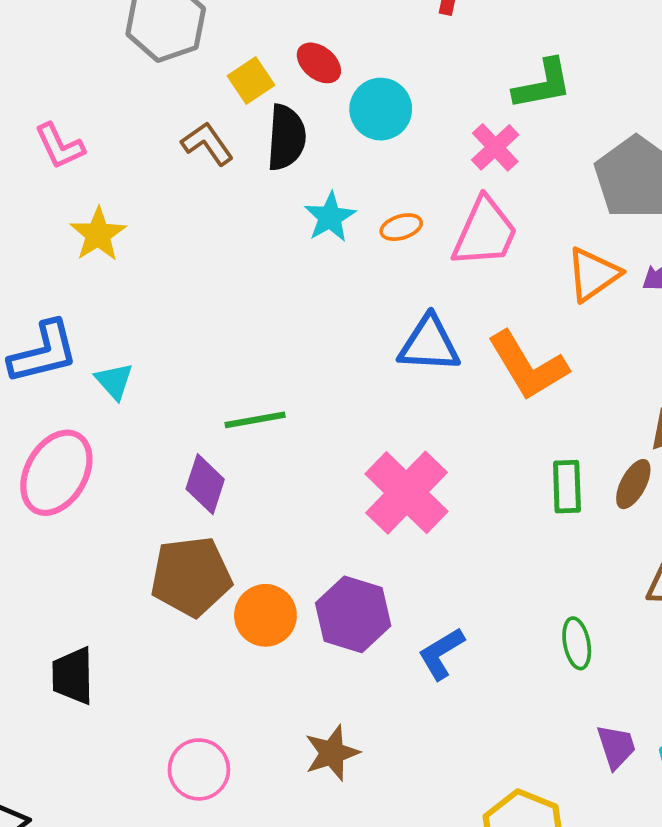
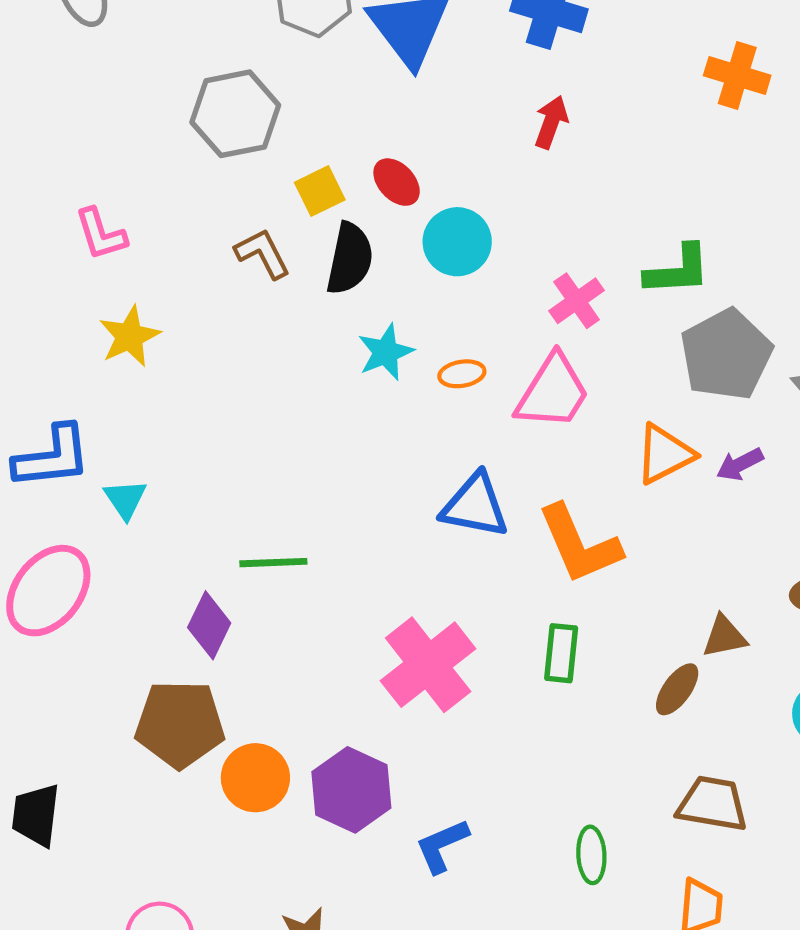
green L-shape: (543, 84) -> (678, 270), moved
green rectangle: (567, 487) -> (561, 653), moved

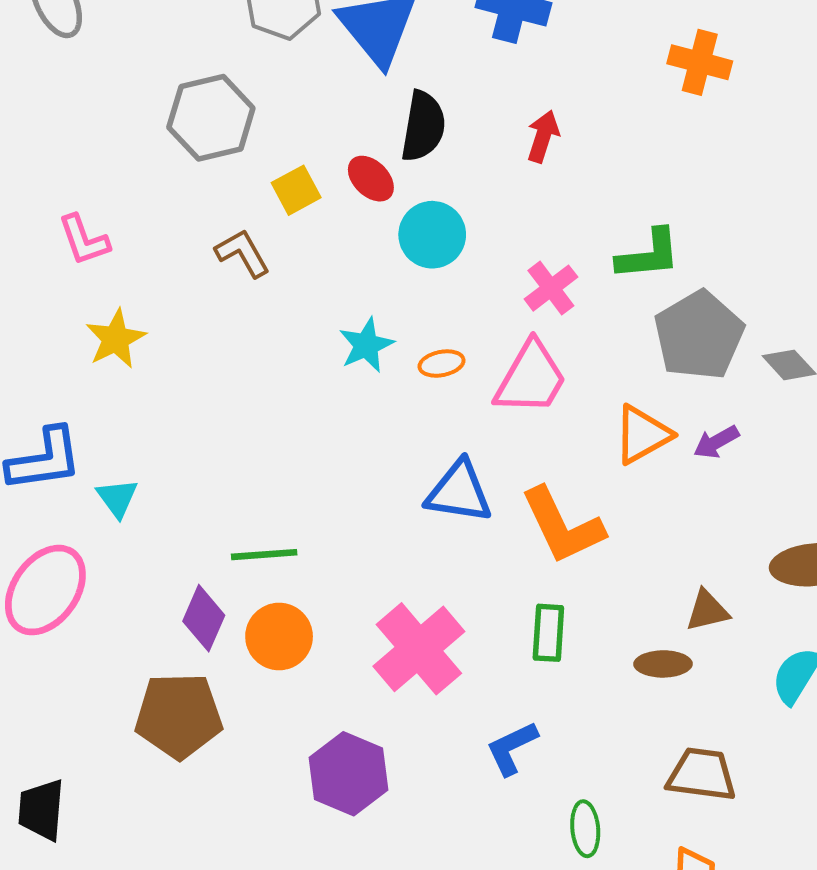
red arrow: (551, 122) -> (543, 136), moved
black semicircle: (350, 259) -> (423, 126), moved
brown ellipse: (677, 689) -> (663, 664), turned 56
orange circle: (255, 778) -> (279, 637), moved
blue L-shape: (442, 846) -> (512, 748), moved

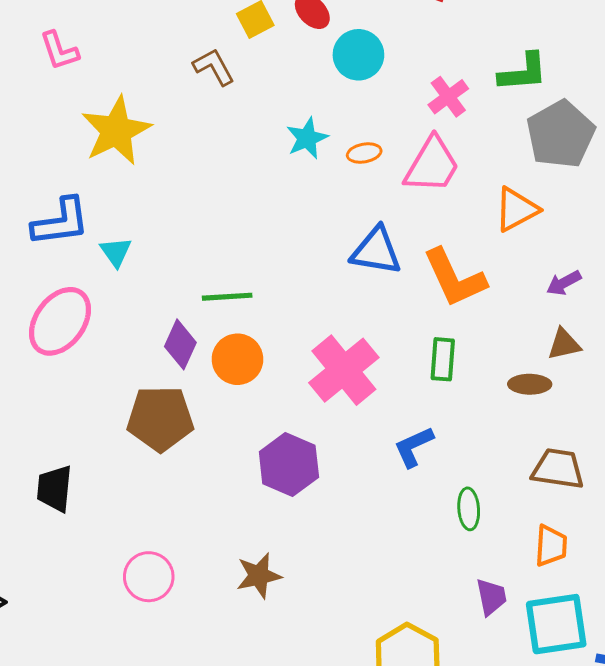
pink L-shape: (84, 240) -> (59, 51), moved
yellow star: (116, 339) -> (116, 131), size x1.5
purple arrow: (716, 442) -> (564, 283), moved

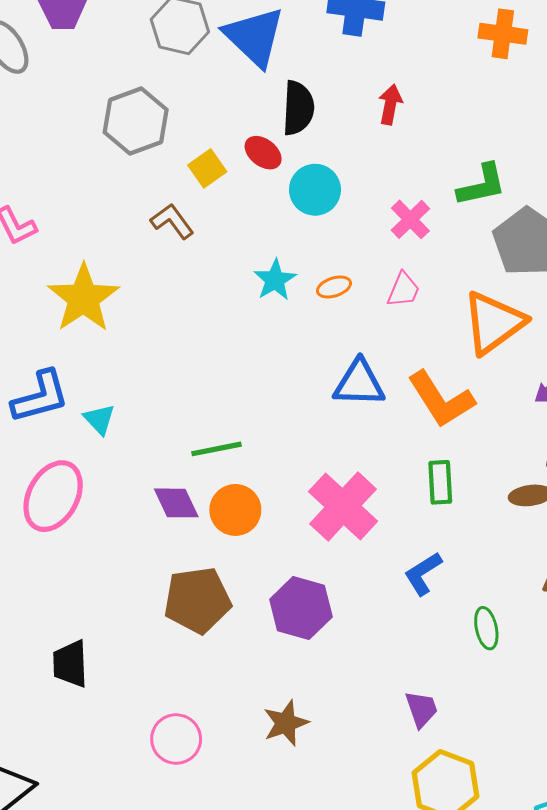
pink trapezoid: (432, 165) -> (403, 290), size x0.6
orange triangle: (516, 209) -> (494, 323), size x1.4
purple diamond: (180, 344) -> (176, 503), turned -42
brown pentagon: (160, 419) -> (197, 600), moved
purple trapezoid: (491, 597) -> (421, 709), moved

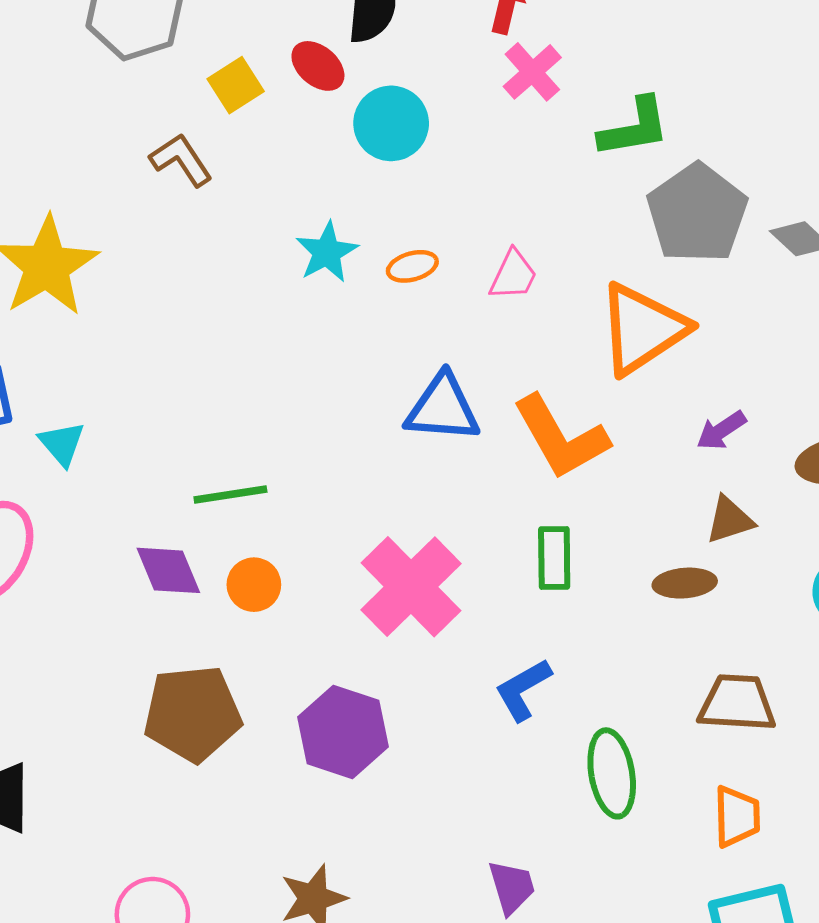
pink cross: (410, 219) -> (532, 72), moved
orange circle: (235, 510) -> (254, 585), size x0.7
green ellipse: (486, 628) -> (612, 773), size x1.4

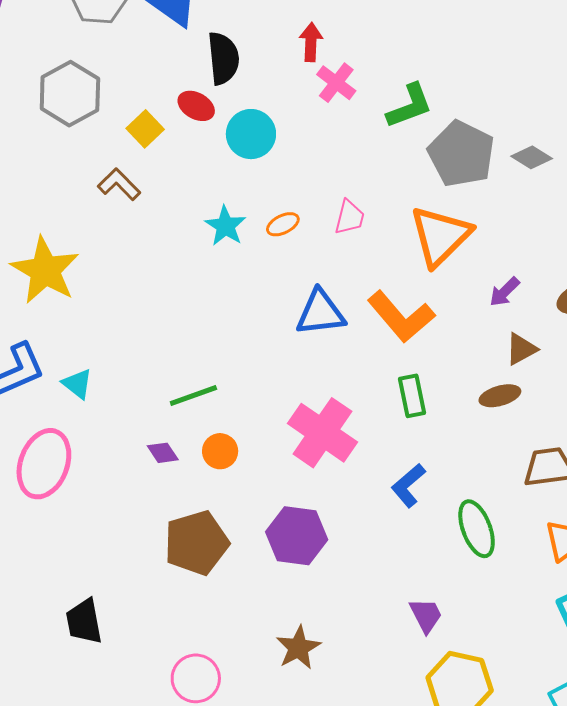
purple diamond: (168, 570) -> (163, 453), size x0.7

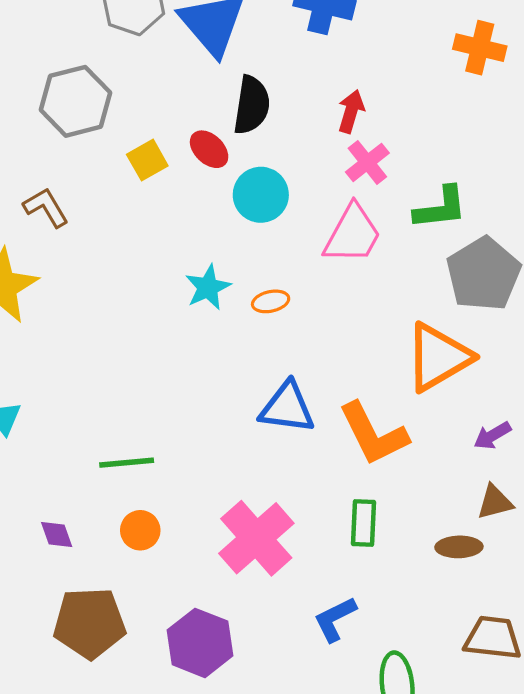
brown L-shape: (119, 184) -> (46, 207), moved
pink trapezoid: (350, 217) -> (352, 234), moved, size x1.6
purple diamond: (163, 453) -> (57, 534), moved

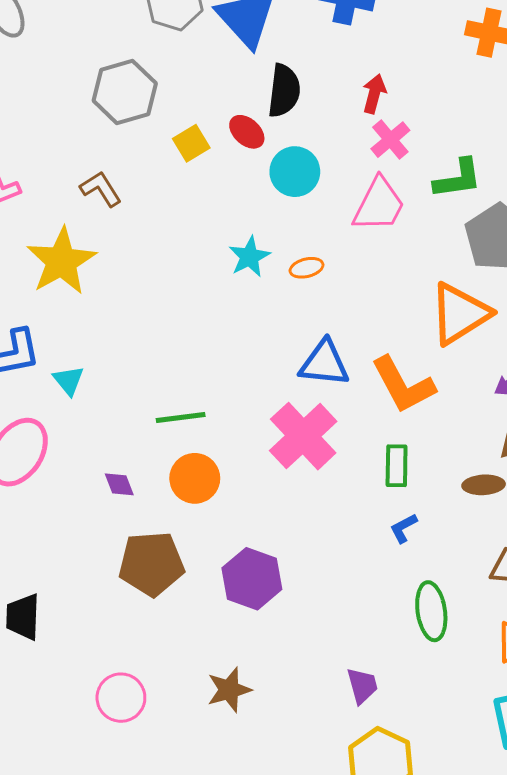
orange circle: (140, 530) -> (195, 478), size x1.4
pink cross: (256, 538) -> (303, 436), moved
blue L-shape: (335, 619) -> (403, 528), moved, size x0.7

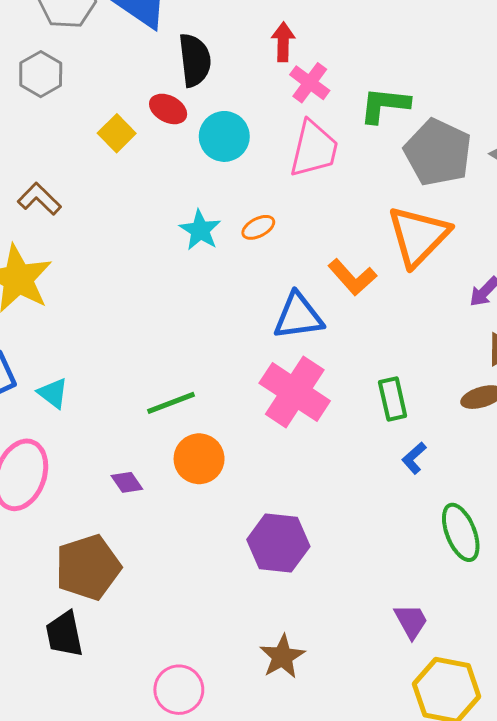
gray hexagon: (125, 92) -> (41, 74), moved, size x0.7
green L-shape: (458, 179) -> (385, 105), turned -152
orange L-shape: (403, 385) -> (352, 277), moved, size x0.7
brown pentagon: (151, 564) -> (88, 567), moved

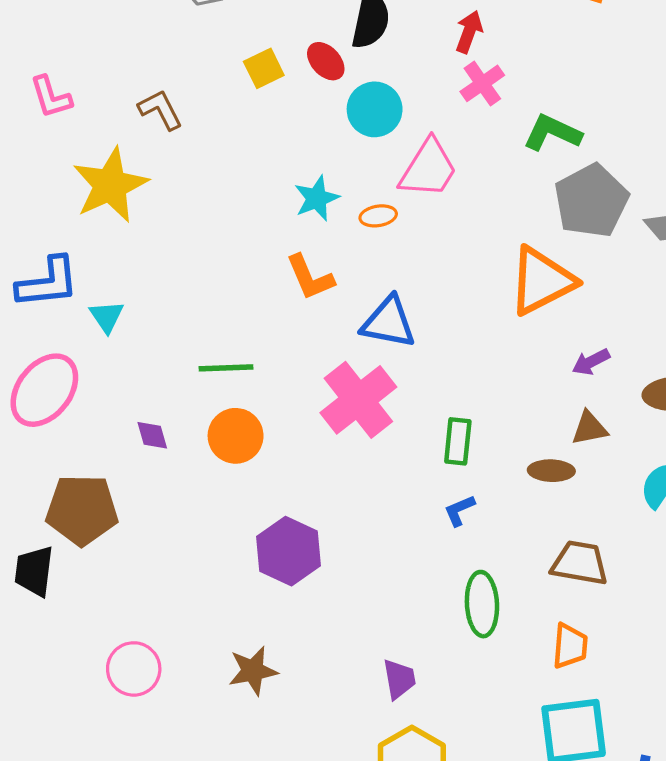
pink trapezoid: (314, 149) -> (428, 169), moved
orange L-shape: (352, 277) -> (310, 277), moved

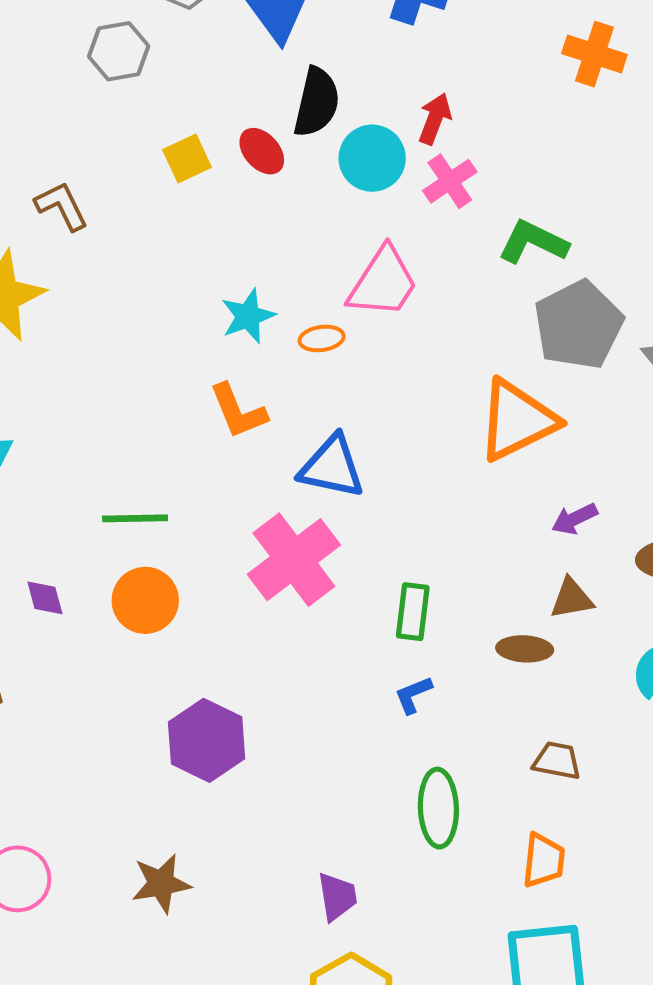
cyan circle: (375, 109) -> (372, 158), moved
brown trapezoid: (580, 563) -> (557, 761), size x0.7

